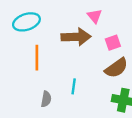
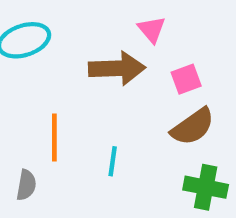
orange line: (37, 58) -> (54, 137), moved
gray semicircle: (46, 99) -> (26, 185), moved

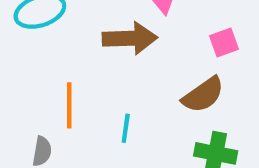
pink square: (186, 79) -> (224, 43), moved

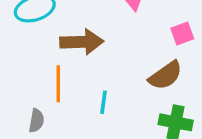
brown arrow: (130, 38) -> (82, 42), moved

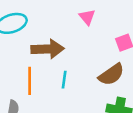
cyan line: (103, 102) -> (64, 80), moved

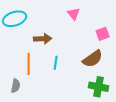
brown arrow: (48, 49) -> (43, 39), size x0.7

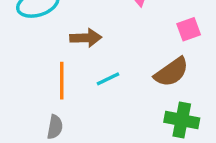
cyan line: (56, 63) -> (108, 79), turned 56
gray semicircle: (16, 86) -> (55, 127), moved

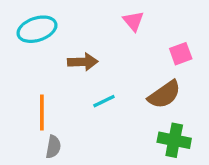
orange line: (62, 81) -> (42, 112), moved

